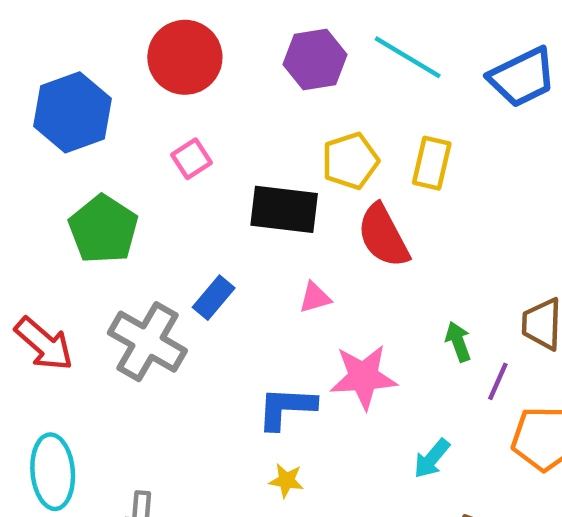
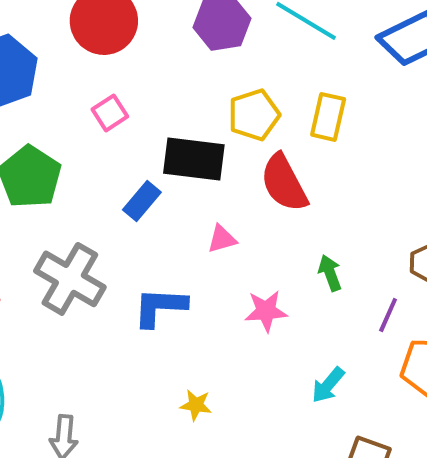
blue rectangle: (214, 298) -> (142, 201), moved
green arrow: (458, 342) -> (330, 273), moved
pink star: (363, 377) -> (266, 311), size x0.7
blue L-shape: (286, 408) -> (160, 307), moved

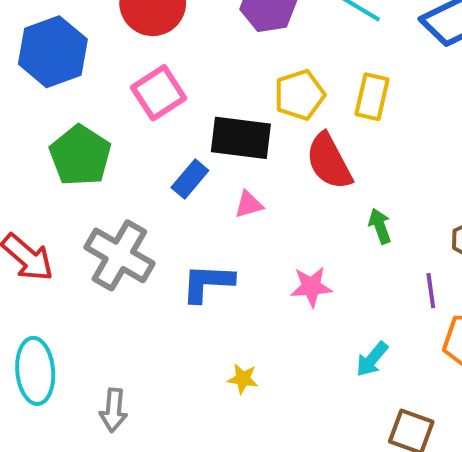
pink square: (110, 113) -> (159, 93), size x1.5
pink triangle: (222, 239) -> (249, 204), moved
green arrow: (330, 273) -> (380, 226), moved
purple line: (388, 315) -> (431, 291), turned -32

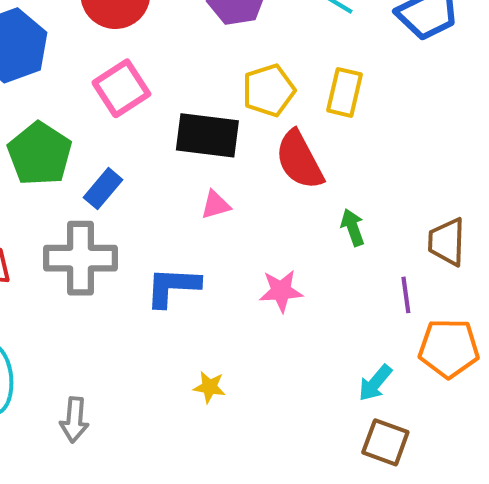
blue rectangle: (190, 179) -> (103, 189), moved
gray cross: (119, 255) -> (81, 258), turned -30
cyan arrow: (372, 359) -> (375, 383), moved

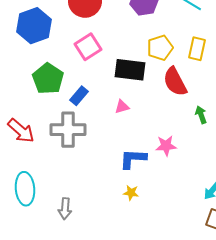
pink triangle: (216, 205) -> (122, 107), moved
blue L-shape: (173, 287) -> (133, 159), moved

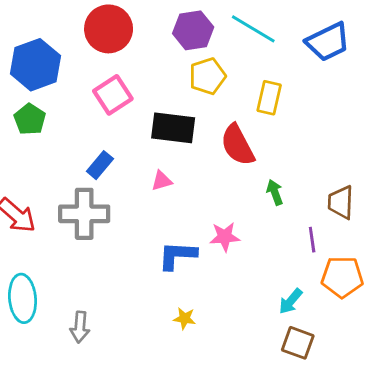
yellow pentagon: (160, 48) -> (207, 76), moved
green pentagon: (48, 79) -> (30, 119), moved, size x0.7
yellow star: (131, 193) -> (185, 318), moved

